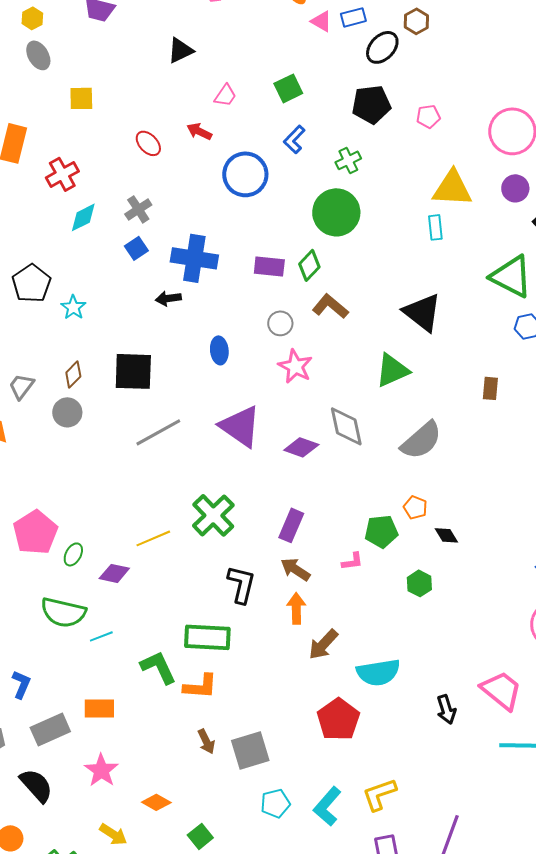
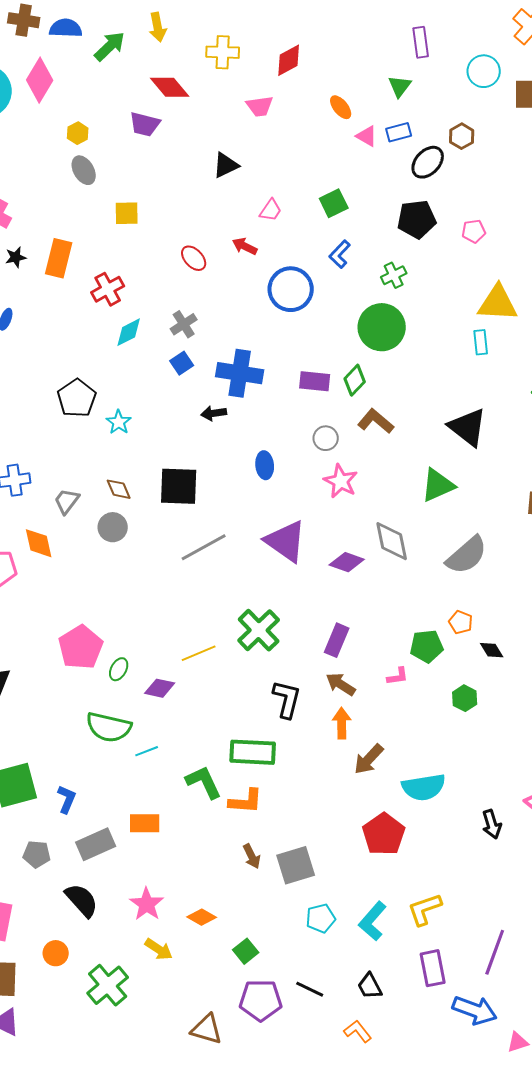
brown diamond: (73, 374) -> (119, 489), turned -68
pink star: (101, 770) -> (147, 904), moved

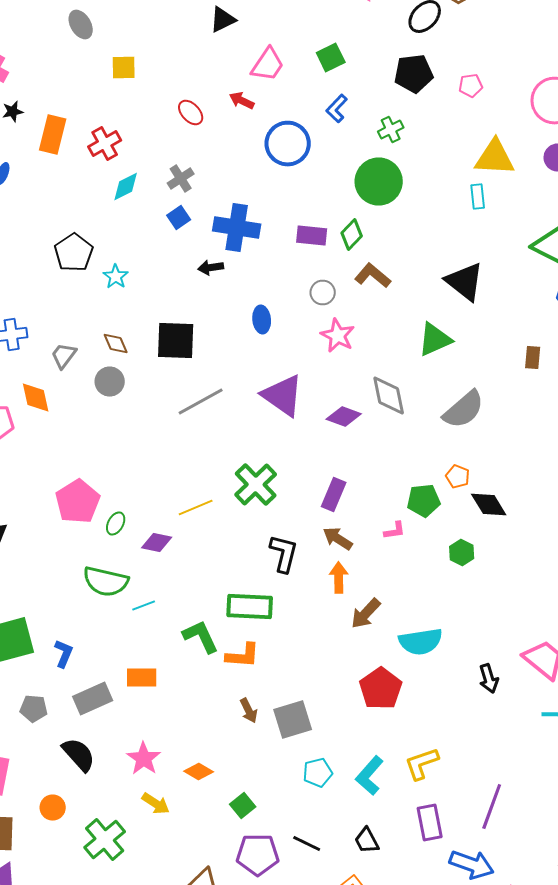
pink trapezoid: (271, 210) -> (268, 64), size x1.5
orange rectangle: (59, 258) -> (53, 134), moved
black diamond: (492, 650) -> (489, 504), size x1.5

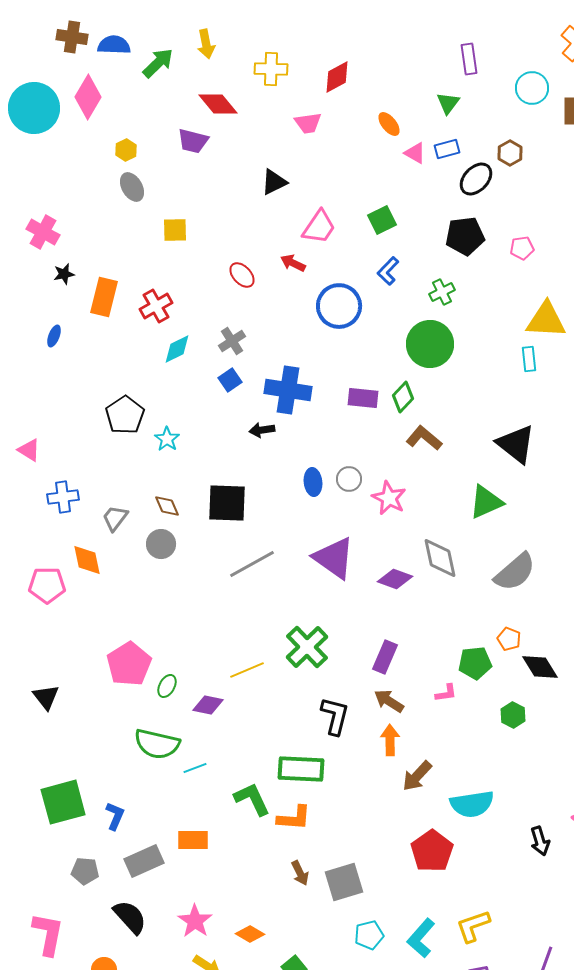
gray circle: (323, 292) -> (349, 479), moved

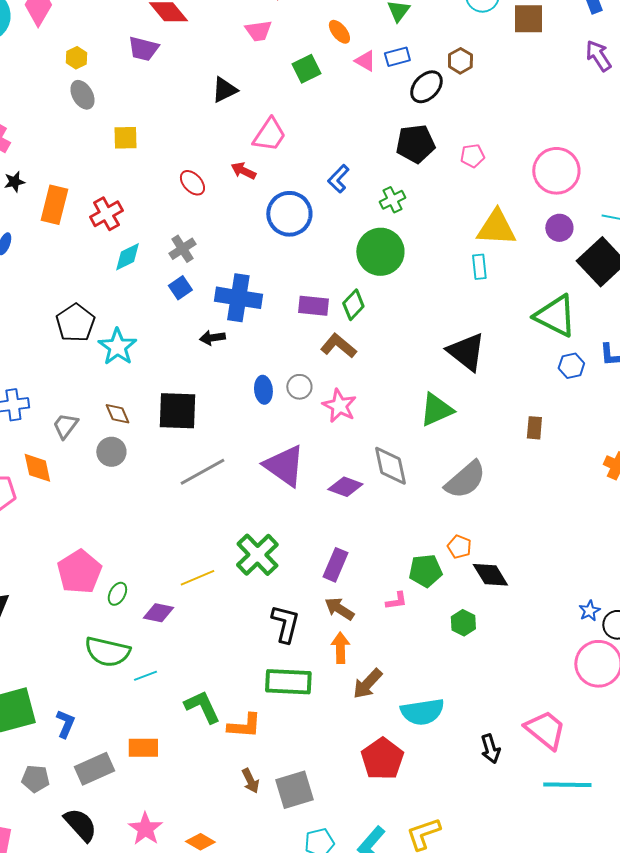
green square: (382, 220) -> (306, 69), moved
brown L-shape: (424, 438) -> (338, 346), moved
cyan star: (167, 439) -> (117, 347), size x1.5
green rectangle: (301, 769) -> (288, 682), moved

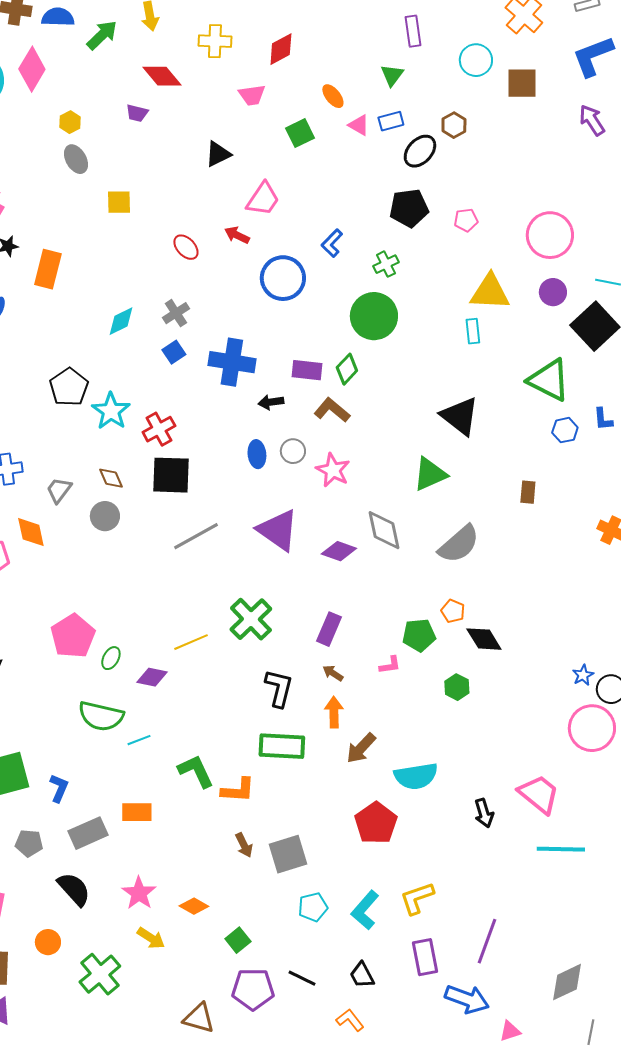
purple trapezoid: (143, 49) -> (137, 113), size x0.7
red cross: (106, 214) -> (159, 429), moved
black arrow: (212, 338) -> (271, 402), moved
brown arrow: (339, 609) -> (333, 673), size x0.7

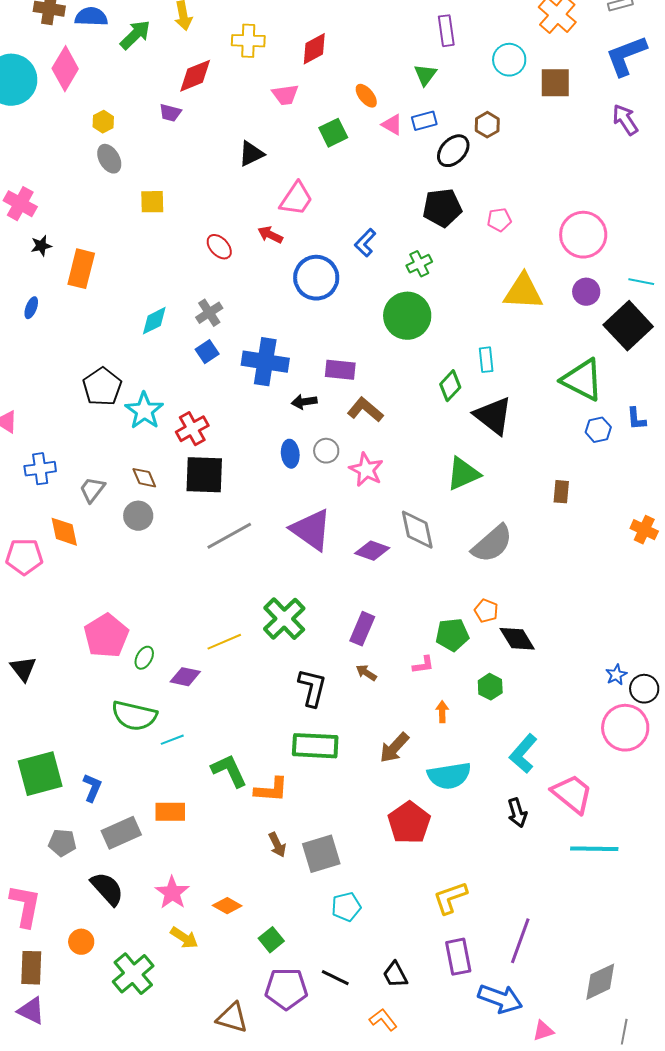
red diamond: (162, 76) -> (195, 76), turned -72
cyan rectangle: (473, 331) -> (486, 360), moved
green diamond: (347, 369) -> (450, 386), moved
orange arrow: (334, 712) -> (442, 712), moved, size x0.7
cyan L-shape: (365, 910) -> (523, 754), moved

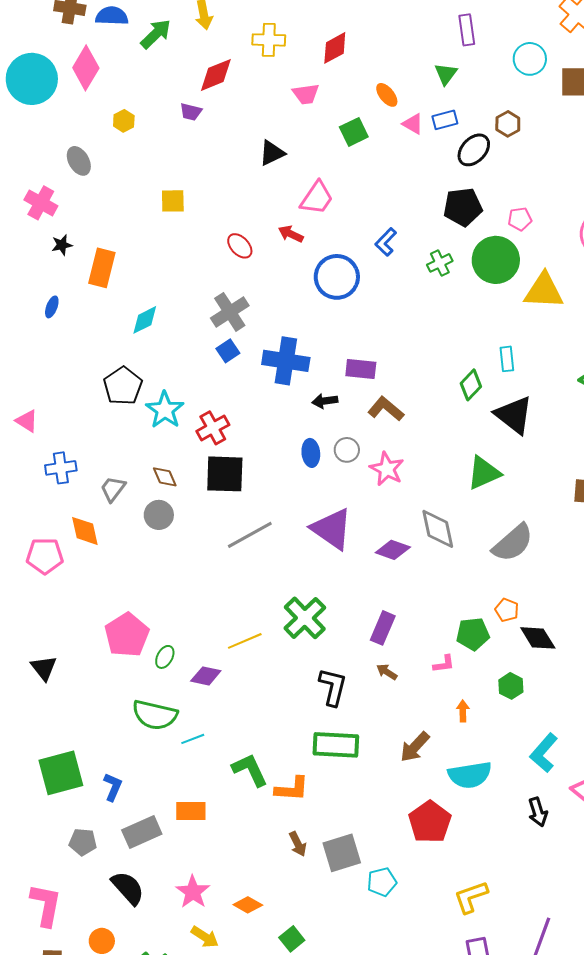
gray ellipse: (109, 159) -> (79, 161), moved
gray cross: (209, 313) -> (230, 312), size x1.4
green circle: (407, 316) -> (496, 260), moved
cyan diamond: (154, 321) -> (145, 320), moved
cyan pentagon: (346, 907) -> (382, 882), moved

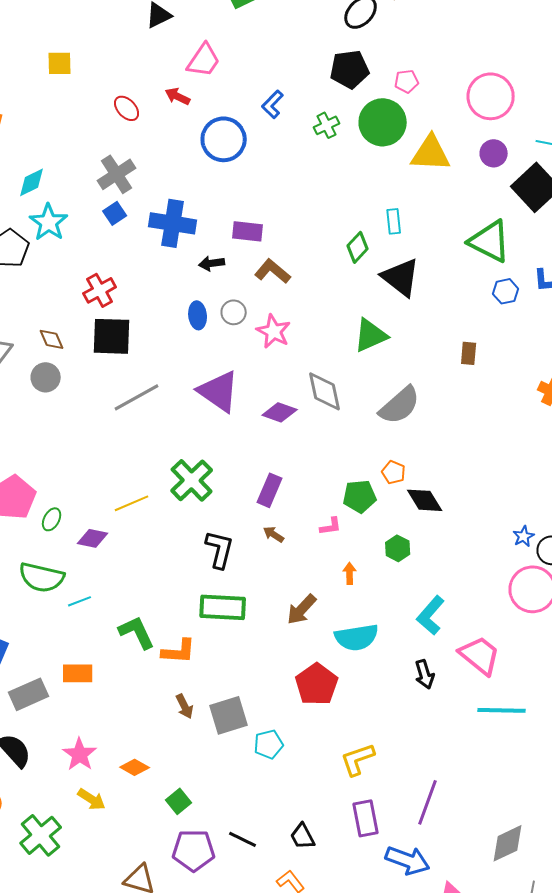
cyan star: (165, 410) -> (49, 222), moved

